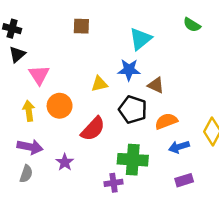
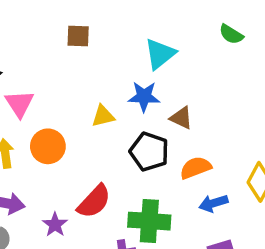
red semicircle: (93, 129) -> (94, 201), moved

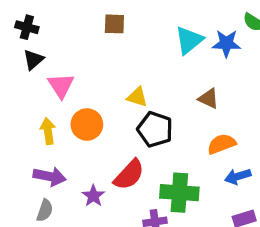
blue star: (144, 97) -> (226, 43), moved
yellow triangle: (103, 116) -> (137, 97), turned 30
black pentagon: (149, 152) -> (155, 129), moved

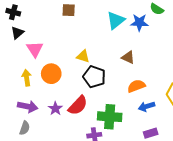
purple star: (93, 196) -> (55, 109), moved

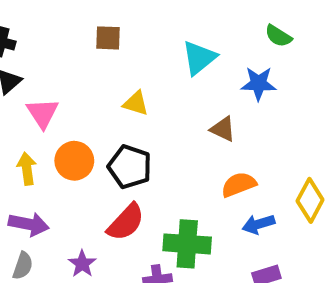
blue star: (139, 22) -> (259, 83), moved
yellow triangle: (83, 56) -> (136, 103), moved
black pentagon: (94, 77) -> (130, 167), moved
purple star: (55, 109) -> (82, 264), moved

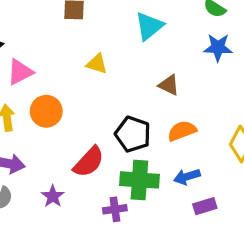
blue star: (259, 83) -> (218, 47), moved
pink triangle: (43, 113) -> (20, 72), turned 36
black pentagon: (130, 167) -> (133, 134), moved
blue arrow: (259, 224) -> (187, 177), moved

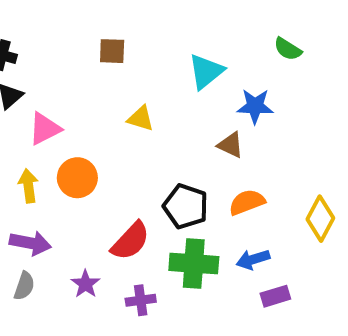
blue star: (218, 47) -> (255, 106), moved
purple cross: (115, 209) -> (141, 300), moved

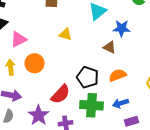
purple star: (86, 284) -> (39, 115), size x1.5

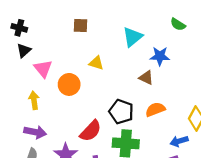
pink triangle: (19, 39) -> (43, 69), turned -42
orange circle: (35, 63) -> (69, 84), moved
blue arrow: (121, 103) -> (179, 141), moved

